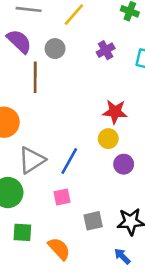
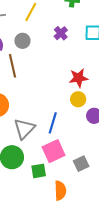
pink square: (62, 197) -> (54, 151), size x1.6
green square: (22, 232) -> (39, 171), moved
orange semicircle: (59, 249) -> (60, 191), turned 54

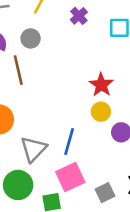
purple cross: (61, 33) -> (79, 16), moved
red star: (79, 78) -> (101, 85), turned -30

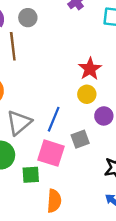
pink square: (70, 177) -> (51, 153), turned 36
gray square: (105, 193) -> (80, 139), moved

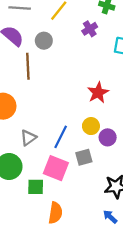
yellow circle: (87, 94) -> (91, 126), moved
gray triangle: (19, 123) -> (28, 138), size x0.7

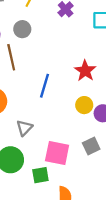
blue line: (61, 137) -> (44, 86), moved
gray square: (84, 157) -> (91, 146), moved

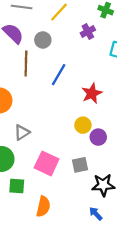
blue line: (44, 86) -> (59, 75), moved
green square: (40, 175) -> (17, 186), moved

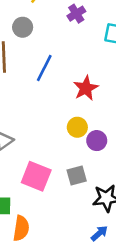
orange semicircle: (43, 206) -> (21, 228), moved
blue arrow: (96, 214) -> (99, 233), turned 96

